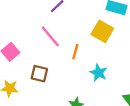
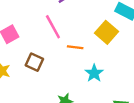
orange line: (75, 52) -> (75, 47), turned 70

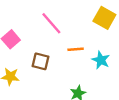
orange line: (75, 47) -> (76, 49), moved

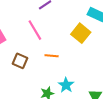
cyan star: (101, 60) -> (66, 85), moved

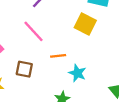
cyan star: (66, 85) -> (77, 73), moved

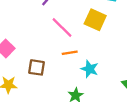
pink line: (33, 31) -> (62, 28), moved

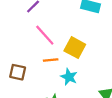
yellow square: (95, 20) -> (75, 48), moved

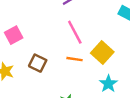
cyan star: (69, 77) -> (108, 84), moved

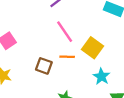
brown square: (38, 63) -> (44, 66), moved

